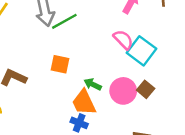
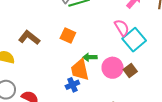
green arrow: (93, 84) -> (90, 57), turned -40
blue cross: (79, 123) -> (72, 85), turned 32

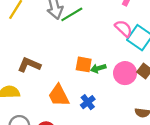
orange square: (68, 36) -> (84, 64), moved
orange trapezoid: (80, 70) -> (59, 95), moved

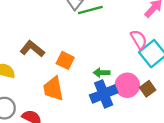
orange square: (84, 64) -> (65, 60), moved
blue cross: (88, 102) -> (104, 94), moved, size x1.6

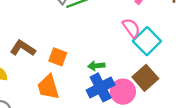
pink circle: (127, 85) -> (123, 92), moved
brown square: (148, 89) -> (145, 78), size x1.5

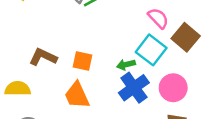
cyan square: (147, 41) -> (151, 50), moved
brown square: (145, 78) -> (186, 37), moved
pink circle: (123, 92) -> (173, 88), moved

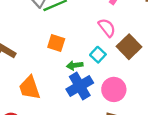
cyan square: (151, 50) -> (98, 55), size x0.6
orange square: (83, 61) -> (56, 43), moved

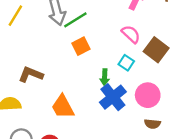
orange square: (56, 43) -> (81, 46), moved, turned -36
green arrow: (75, 65) -> (105, 77), turned -70

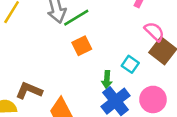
pink semicircle: (131, 34) -> (154, 32), moved
brown L-shape: (31, 74) -> (29, 91), moved

